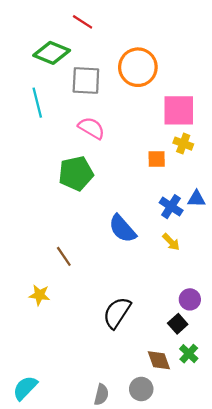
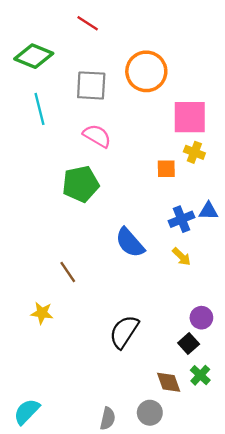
green diamond: (52, 53) -> (34, 56), moved
blue cross: (171, 207) -> (182, 219), turned 35

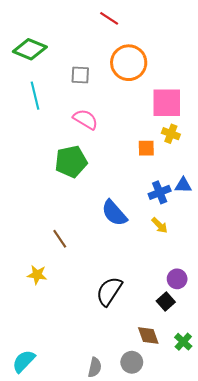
red line: (88, 23) -> (109, 18), moved
gray square: (91, 85) -> (80, 75), size x0.7
green cross: (200, 375) -> (183, 342), moved

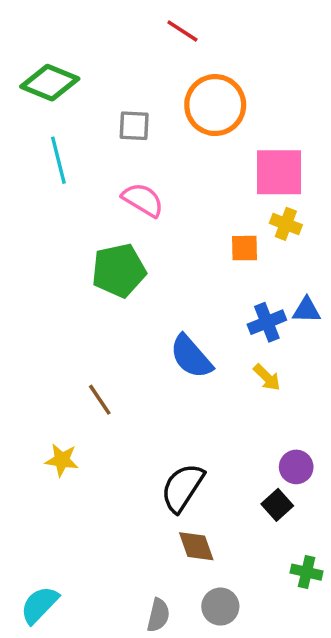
brown diamond: (148, 335) -> (196, 546), moved
green cross: (183, 342) -> (307, 572), turned -30

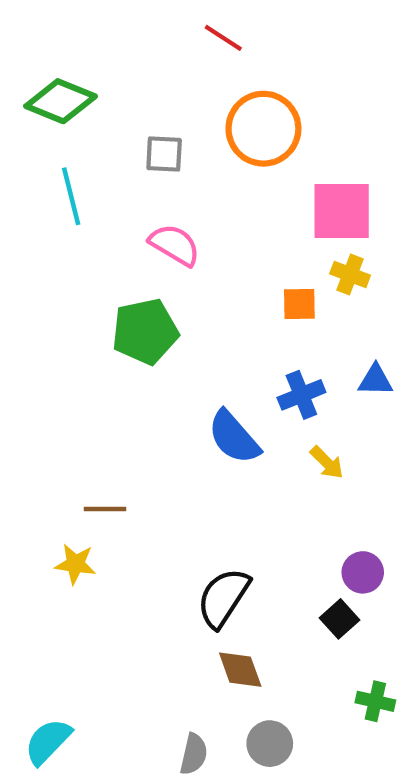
blue cross: (267, 322) -> (301, 395), moved
brown line: (100, 400) -> (105, 509), moved, turned -56

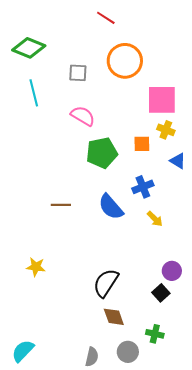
green pentagon: (145, 332) -> (102, 153), moved
blue triangle: (375, 380) -> (178, 161), moved, turned 30
brown line: (105, 509) -> (61, 205), moved
green cross: (375, 701) -> (155, 334), moved

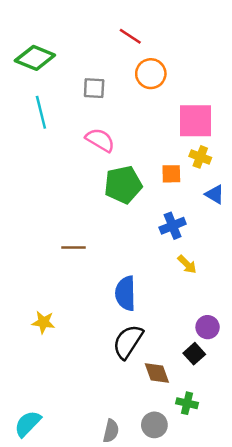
red line: (106, 18) -> (130, 36), moved
orange circle: (125, 61) -> (151, 74), size x0.7
blue semicircle: (111, 207) -> (125, 293), moved, turned 40
brown diamond: (114, 317) -> (157, 373), moved

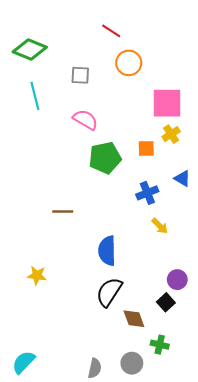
yellow cross: (200, 157) -> (171, 134), turned 36
blue triangle: (215, 194) -> (182, 178), moved

